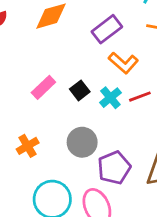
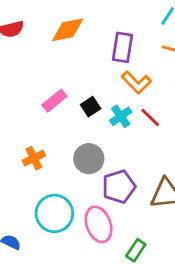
purple rectangle: (107, 29) -> (123, 47), turned -48
red line: (140, 97) -> (150, 117), turned 60

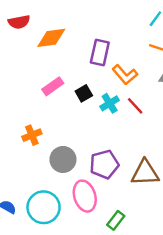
orange diamond: (68, 30) -> (51, 38), moved
purple rectangle: (123, 47) -> (100, 52), moved
gray circle: (89, 159) -> (63, 159), moved
cyan circle: (54, 213) -> (44, 207), moved

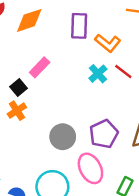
black square: (84, 93) -> (18, 87), moved
orange cross: (32, 135) -> (17, 111), moved

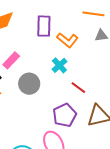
red line: (123, 72) -> (78, 88), moved
gray circle: (63, 137) -> (29, 84), moved

